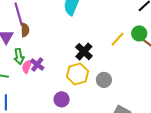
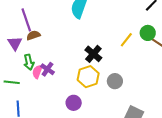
brown semicircle: (25, 30) -> (33, 35), turned -104

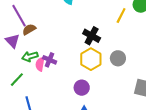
green arrow: (29, 62) -> (30, 57), turned 98
green line: (12, 82) -> (17, 80), turned -42

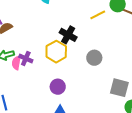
yellow line: (121, 15) -> (98, 15), turned 35
yellow hexagon: (91, 59) -> (56, 52), moved

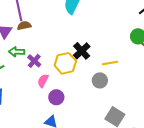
yellow line: (98, 15) -> (110, 63), moved
pink semicircle: (16, 63) -> (43, 81), moved

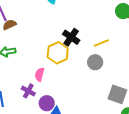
purple cross: (34, 61) -> (28, 91), moved
purple circle: (56, 97) -> (47, 103), moved

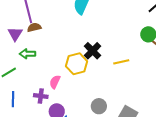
gray circle: (95, 62) -> (99, 106), moved
purple cross: (28, 91) -> (41, 96), turned -32

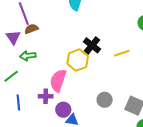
pink semicircle: (55, 82) -> (58, 81), size x1.6

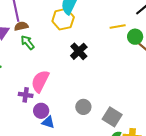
yellow line: (122, 53) -> (118, 27), moved
green arrow: (28, 56) -> (28, 42), moved, turned 49
yellow hexagon: (78, 60) -> (63, 19), moved

